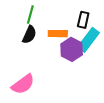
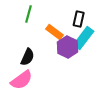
orange rectangle: (58, 34) -> (55, 32), turned 36
black semicircle: (29, 35) -> (28, 57), moved

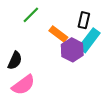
green line: (29, 14) -> (31, 15), turned 30
black semicircle: (28, 57) -> (15, 60), moved

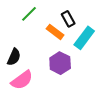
black rectangle: (84, 20) -> (68, 19), moved, turned -42
purple hexagon: (72, 50) -> (60, 63), moved

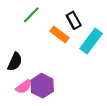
purple hexagon: (60, 63) -> (42, 86), moved
pink semicircle: (22, 80) -> (24, 87), size x0.7

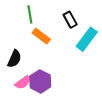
green line: (31, 15) -> (30, 14), turned -54
orange rectangle: (60, 34) -> (41, 36), moved

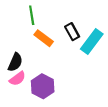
black rectangle: (70, 20) -> (72, 32), moved
pink semicircle: (23, 82) -> (17, 79), moved

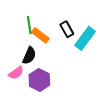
green line: (32, 15) -> (29, 25), moved
black semicircle: (15, 62) -> (29, 56), moved

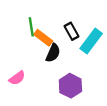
black semicircle: (29, 56) -> (53, 53), moved
purple hexagon: (39, 80) -> (70, 86), moved

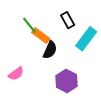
green line: (31, 27) -> (29, 25), turned -30
black rectangle: (72, 31) -> (68, 20), moved

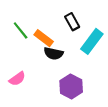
green line: (29, 25) -> (21, 30), moved
black semicircle: (50, 50) -> (53, 54), turned 78

